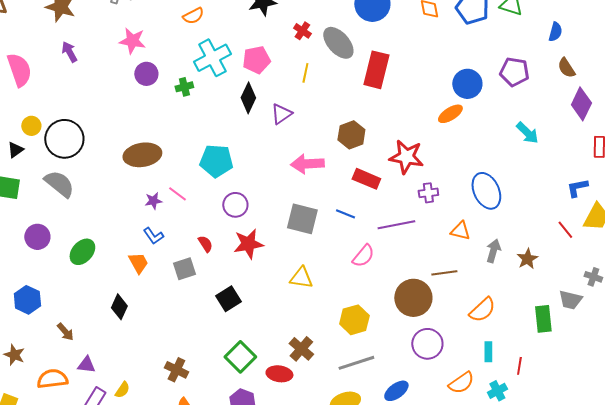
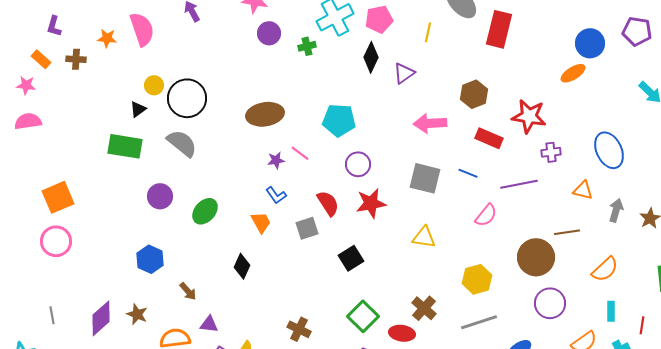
red semicircle: (205, 244) -> (328, 203), size x1.5

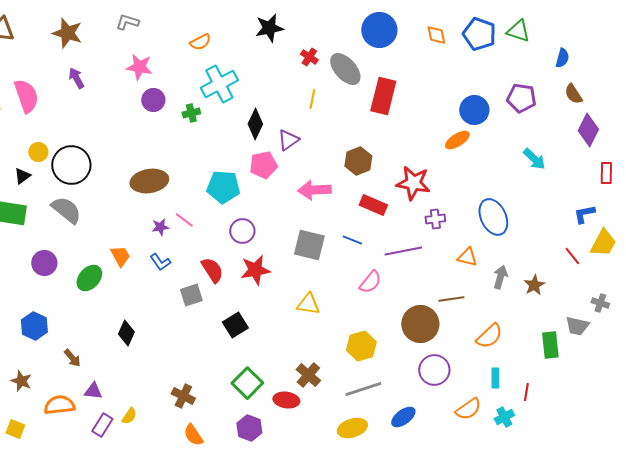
pink pentagon: (379, 19) -> (263, 165), moved
orange trapezoid: (261, 222) -> (120, 256), moved

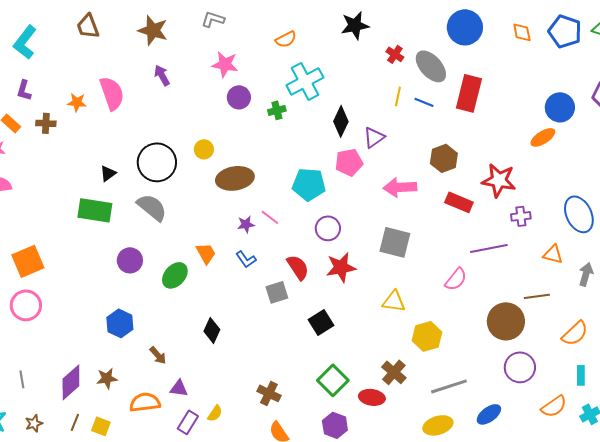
yellow circle: (38, 152) -> (204, 149), moved
blue line: (352, 240) -> (424, 102), moved
yellow hexagon: (361, 346) -> (427, 336), moved
brown star: (21, 381) -> (107, 378), turned -30

